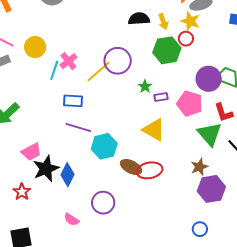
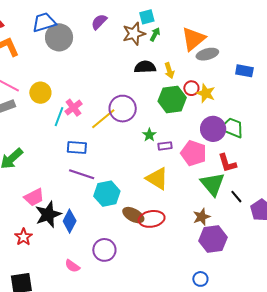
yellow star: (190, 21) -> (206, 93), moved

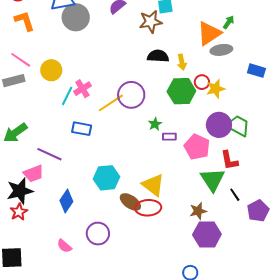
green arrow: (155, 34) -> (229, 22), moved
yellow star: (206, 93) -> (216, 89), turned 30
purple line: (82, 174) -> (49, 154), moved
yellow triangle: (157, 178) -> (153, 185), moved
black star: (48, 214) -> (20, 191), moved

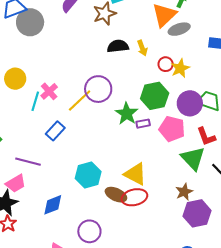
green hexagon: (181, 91) -> (155, 96), moved
green star: (155, 124) -> (127, 114), size x1.6
blue rectangle: (82, 129) -> (55, 131), turned -48
blue diamond: (66, 201) -> (53, 205), turned 45

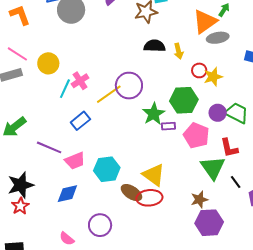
purple circle: (190, 103) -> (218, 113), size x0.7
pink trapezoid: (16, 183) -> (75, 161), moved

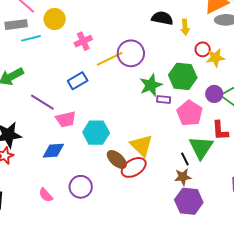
cyan line: (65, 89) -> (31, 38), moved, turned 42
black line: (236, 182) -> (185, 159), moved
red ellipse: (149, 198) -> (134, 167), turned -35

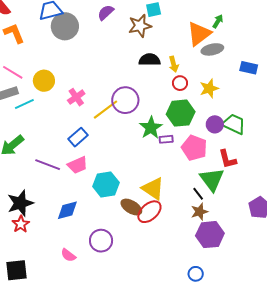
red circle: (203, 49) -> (180, 83), moved
pink trapezoid: (66, 119) -> (78, 165), moved

